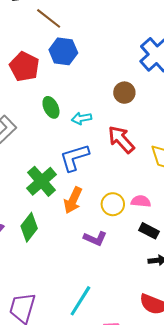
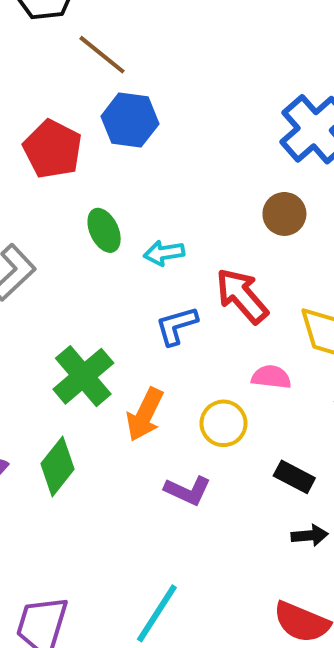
brown circle: (124, 93) -> (284, 214), moved
blue L-shape: (74, 158) -> (177, 326), moved, size x0.7
pink semicircle: (141, 201) -> (271, 377), moved

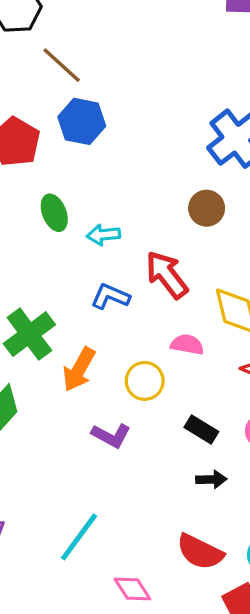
blue L-shape: (177, 326) -> (110, 296), turned 36

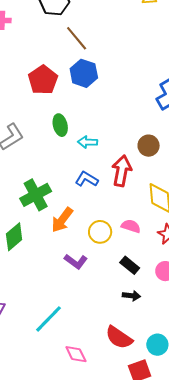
brown circle: (207, 208) -> (149, 146), moved
red arrow: (167, 275) -> (122, 171), turned 40
pink semicircle: (187, 344) -> (131, 226), moved

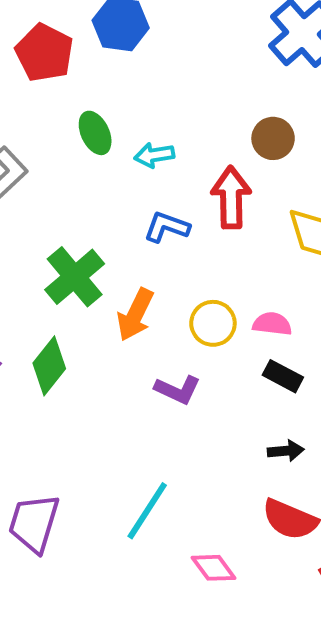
pink semicircle: (131, 226) -> (272, 324), moved
black arrow: (131, 296) -> (286, 451), moved

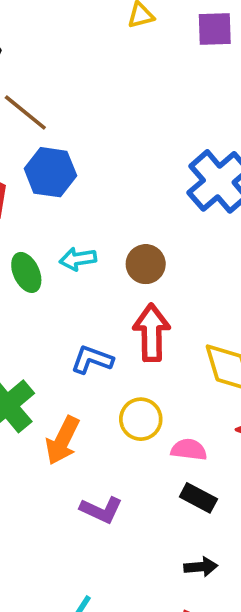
brown circle: (273, 138) -> (146, 264), moved
cyan arrow: (154, 155) -> (78, 259), moved
yellow circle: (213, 323) -> (141, 419), moved

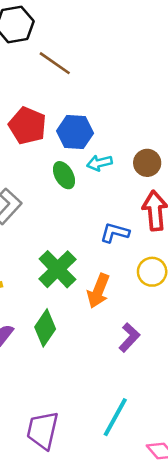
blue hexagon: (50, 172) -> (75, 132), moved
purple L-shape: (101, 510) -> (129, 337), turned -68

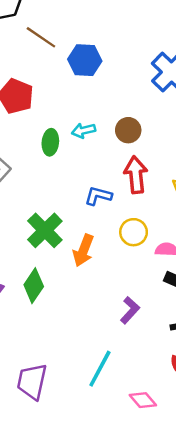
blue hexagon: (75, 132) -> (85, 60), moved
green ellipse: (64, 175) -> (50, 142), turned 35
purple L-shape: (129, 337) -> (130, 310), moved

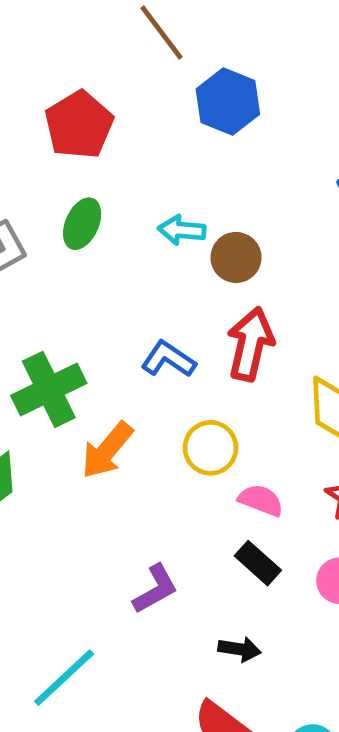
brown circle: (128, 130) -> (236, 257), moved
green ellipse: (50, 142) -> (82, 224), moved

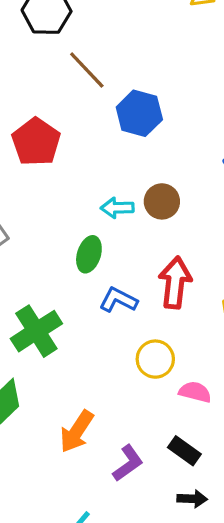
green ellipse: (82, 224) -> (89, 254), moved
brown circle: (236, 257) -> (162, 201), moved
orange arrow: (107, 450) -> (77, 431), moved
black rectangle: (258, 563) -> (184, 451), moved

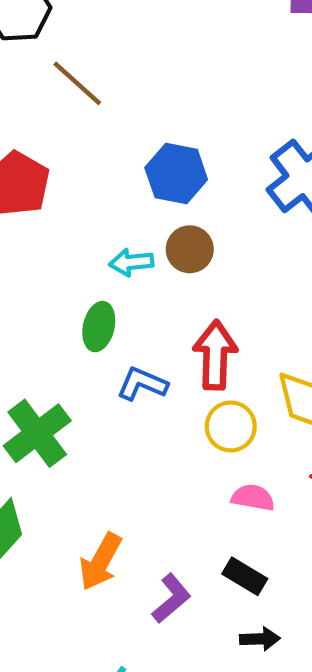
blue hexagon: (139, 113) -> (176, 174), moved
yellow circle: (155, 359) -> (231, 426), moved

